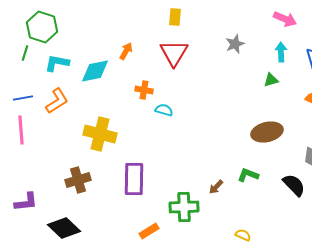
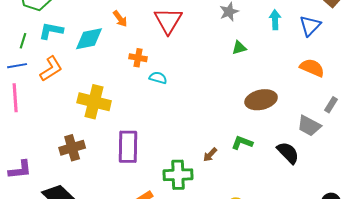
orange arrow: (126, 51) -> (120, 19), turned 114
green line: (25, 53) -> (23, 41), moved
green triangle: (271, 80) -> (239, 48), moved

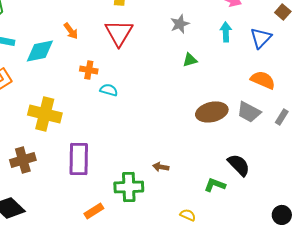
gray trapezoid: (309, 126) -> (249, 112), moved
green L-shape: (242, 143) -> (215, 185), moved
brown arrow: (210, 155) -> (161, 167), turned 56

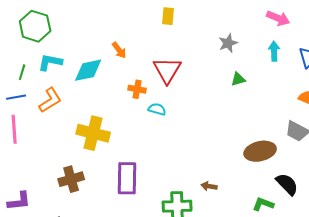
red triangle: (119, 33) -> (167, 70), moved
brown ellipse: (212, 112) -> (260, 151), moved

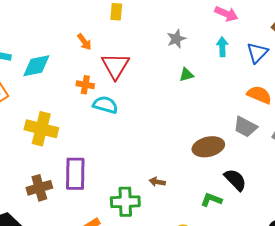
orange arrow: (119, 50) -> (84, 42), moved
cyan semicircle: (157, 109) -> (105, 105), size x1.4
brown cross: (71, 179) -> (39, 188), moved

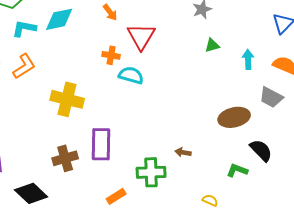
cyan arrow: (222, 47) -> (248, 59), moved
cyan diamond: (36, 66) -> (59, 19), moved

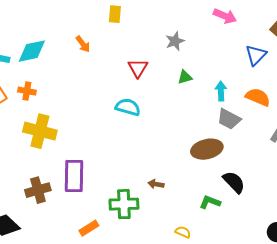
red triangle: (141, 36) -> (138, 68), moved, size x0.7
orange cross: (111, 55) -> (27, 91), moved
cyan semicircle: (131, 75) -> (128, 107), moved
gray trapezoid: (271, 97) -> (229, 119), moved

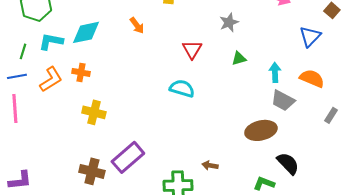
yellow cross: (40, 131) -> (94, 112), size x0.7
purple rectangle: (74, 176) -> (128, 157), turned 48
brown cross: (38, 190) -> (92, 171), turned 30

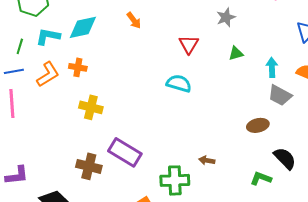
brown ellipse: (261, 130) -> (258, 125), size x0.7
purple rectangle: (128, 157) -> (125, 152), turned 72

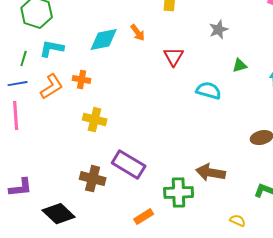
gray star: (226, 17) -> (219, 30), moved
cyan diamond: (83, 27) -> (104, 40), moved
red triangle: (189, 44) -> (174, 57), moved
cyan semicircle: (179, 83) -> (209, 91), moved
brown arrow: (207, 160) -> (211, 173), size x1.8

